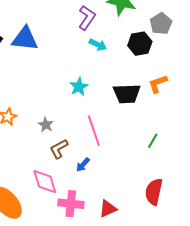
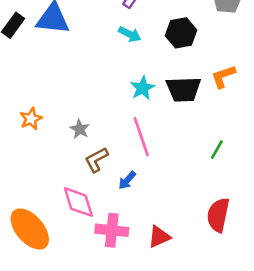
black hexagon: (140, 44) -> (181, 33), moved
cyan arrow: (98, 45) -> (130, 34), moved
cyan star: (79, 87) -> (143, 88), moved

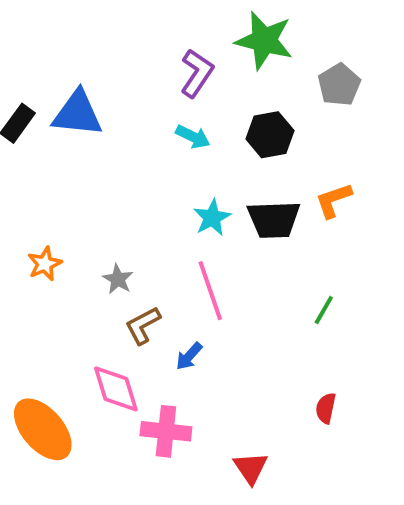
red semicircle: (218, 215) -> (326, 408), size x0.6
red triangle: (159, 237) -> (251, 468), moved, turned -40

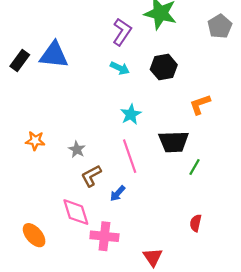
gray pentagon: (339, 85) -> (220, 26), moved
black trapezoid: (274, 219) -> (174, 142), moved
orange star: (45, 264) -> (35, 141), turned 30
orange ellipse: (43, 429) -> (34, 235), size x0.7

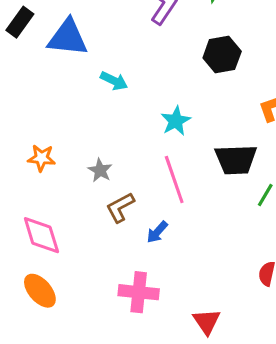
black rectangle: (20, 60) -> (20, 22), moved
cyan arrow: (120, 68) -> (114, 81), moved
pink diamond: (76, 212) -> (41, 235), moved

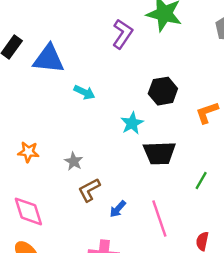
black hexagon: (222, 55) -> (163, 91), moved
black trapezoid: (236, 159) -> (159, 153), moved
pink line: (174, 180) -> (159, 219), moved

